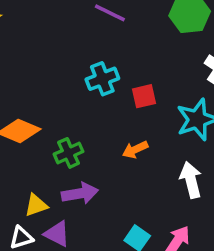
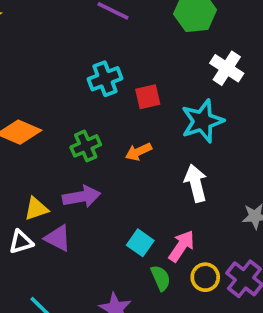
green cross: (69, 153) -> (86, 146), moved

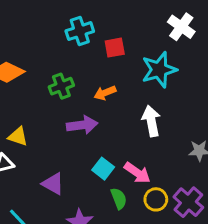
purple arrow: (82, 197) -> (82, 125), moved
yellow triangle: (36, 209) -> (18, 136), turned 35
purple triangle: (58, 238) -> (53, 184), moved
pink arrow: (182, 246) -> (137, 173), turned 88

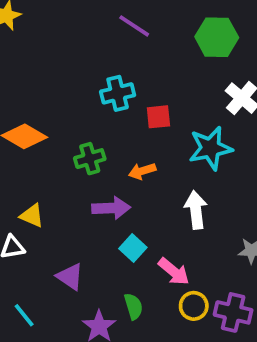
cyan square: (103, 169) -> (133, 248), moved
green semicircle: (119, 198) -> (133, 306), moved
purple cross: (188, 202) -> (233, 312), turned -32

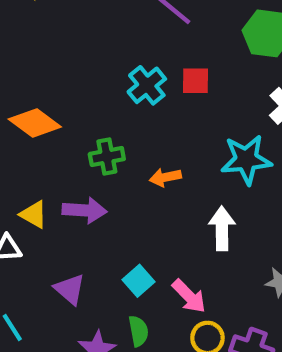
cyan cross: (118, 93) -> (147, 85), turned -32
red square: (158, 117) -> (195, 81), moved
purple arrow: (111, 208) -> (84, 210), moved
cyan square: (133, 248) -> (139, 281), moved

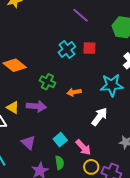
green cross: (107, 157) -> (47, 82), turned 35
white arrow: (222, 228) -> (99, 117), turned 36

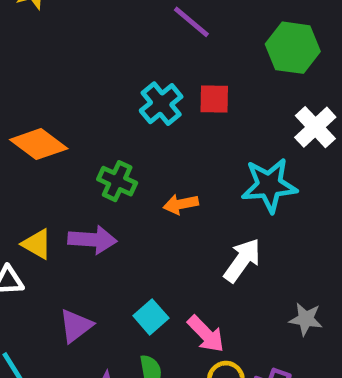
purple triangle: (28, 142) -> (76, 326), turned 42

